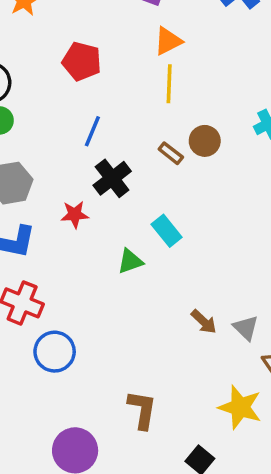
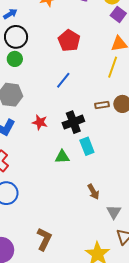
brown rectangle: (171, 153) -> (102, 105), turned -64
black cross: (112, 178) -> (73, 122), moved
brown arrow: (204, 322) -> (93, 192), moved

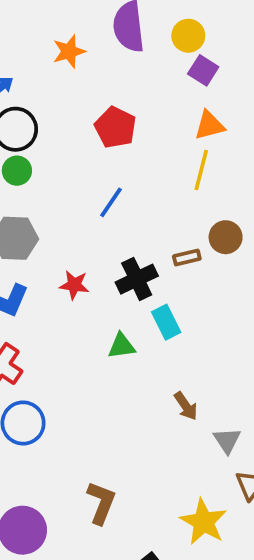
brown rectangle: (102, 105) -> (187, 258), moved

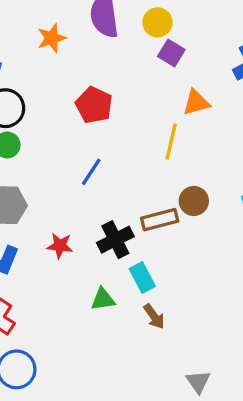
orange triangle: (209, 125) -> (196, 102), moved
brown rectangle: (187, 258) -> (160, 220), size x1.5
brown arrow: (186, 406) -> (154, 316), moved

